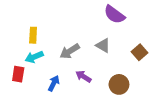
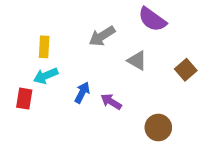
gray arrow: (70, 51) -> (102, 36), moved
blue arrow: (54, 83) -> (82, 92), moved
brown circle: (119, 84) -> (158, 128), moved

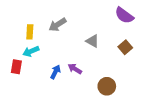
purple semicircle: (152, 19) -> (124, 15), moved
gray arrow: (102, 36) -> (57, 25), moved
blue arrow: (82, 92) -> (55, 72), moved

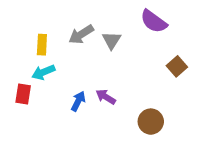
purple semicircle: (124, 15) -> (154, 21), moved
gray triangle: (92, 41) -> (112, 40), moved, turned 32

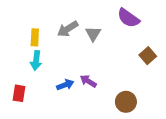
cyan arrow: (43, 72) -> (36, 60), turned -60
red rectangle: (23, 94) -> (19, 93), moved
blue arrow: (78, 101) -> (65, 85), turned 42

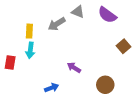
gray triangle: (93, 34) -> (78, 12), moved, turned -40
blue arrow: (65, 85) -> (52, 88), moved
red rectangle: (19, 93) -> (10, 62), moved

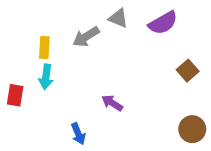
purple semicircle: (107, 15) -> (163, 23), turned -66
brown circle: (105, 85) -> (192, 129), moved
blue arrow: (52, 88) -> (78, 134), turned 88

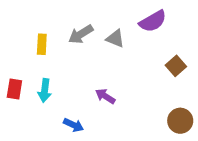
gray triangle: (118, 18) -> (115, 39), moved
cyan arrow: (46, 77) -> (45, 90), moved
blue arrow: (78, 134) -> (74, 125), turned -42

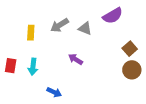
purple arrow: (105, 96) -> (75, 59), moved
brown circle: (180, 121) -> (132, 70), moved

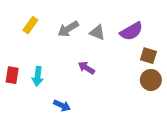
purple semicircle: (113, 16) -> (131, 31), moved
yellow rectangle: (31, 33) -> (30, 25), moved, turned 32
brown square: (130, 49) -> (148, 56), turned -32

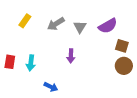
gray triangle: (97, 33) -> (80, 27), turned 40
purple arrow: (86, 68) -> (71, 56), turned -120

